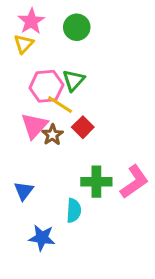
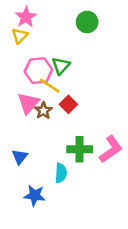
green circle: (77, 27) -> (87, 22), moved

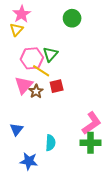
red square: (68, 104) -> (57, 86), turned 32
green cross: (80, 149) -> (91, 143), moved

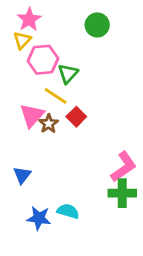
pink hexagon: (32, 58) -> (43, 60), moved
red square: (57, 86) -> (76, 117), turned -32
cyan semicircle: (50, 143) -> (68, 211), moved, turned -77

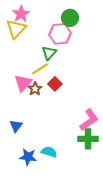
yellow triangle: (22, 40) -> (16, 29), size x1.5
pink hexagon: (43, 60) -> (60, 34), moved
yellow line: (56, 96) -> (40, 69), turned -66

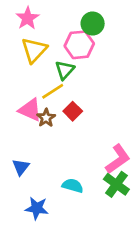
yellow triangle: (16, 29) -> (34, 50), moved
pink triangle: (23, 83) -> (30, 110), turned -48
green cross: (88, 139) -> (116, 184), turned 36
cyan semicircle: (49, 152) -> (73, 186), moved

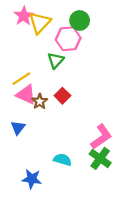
yellow triangle: (34, 50) -> (40, 23), moved
yellow line: (53, 91) -> (21, 79), moved
blue triangle: (21, 167) -> (18, 128), moved

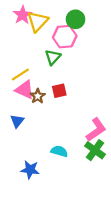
red square: (62, 96) -> (59, 91), turned 32

